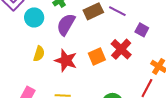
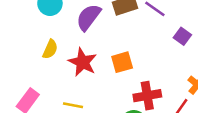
red cross: (121, 49) -> (147, 96), moved, turned 30

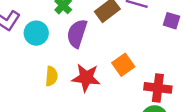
red cross: (147, 96) -> (158, 88), turned 36

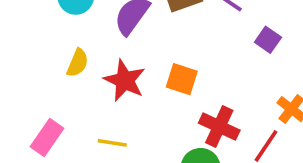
orange square: (123, 65) -> (182, 79), turned 35

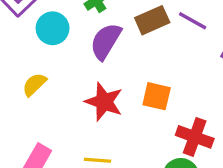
yellow semicircle: (78, 63) -> (34, 84), moved, turned -152

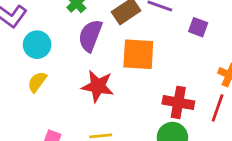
cyan circle: (53, 28) -> (37, 45), moved
orange square: (157, 96) -> (138, 54), moved, size x1.4

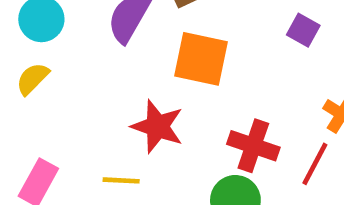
red star: (98, 86) -> (157, 126), moved

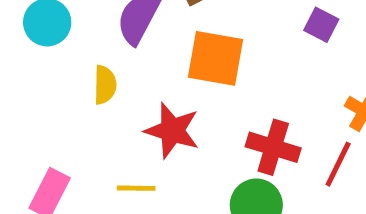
yellow semicircle: (33, 79) -> (105, 85), moved, turned 138

